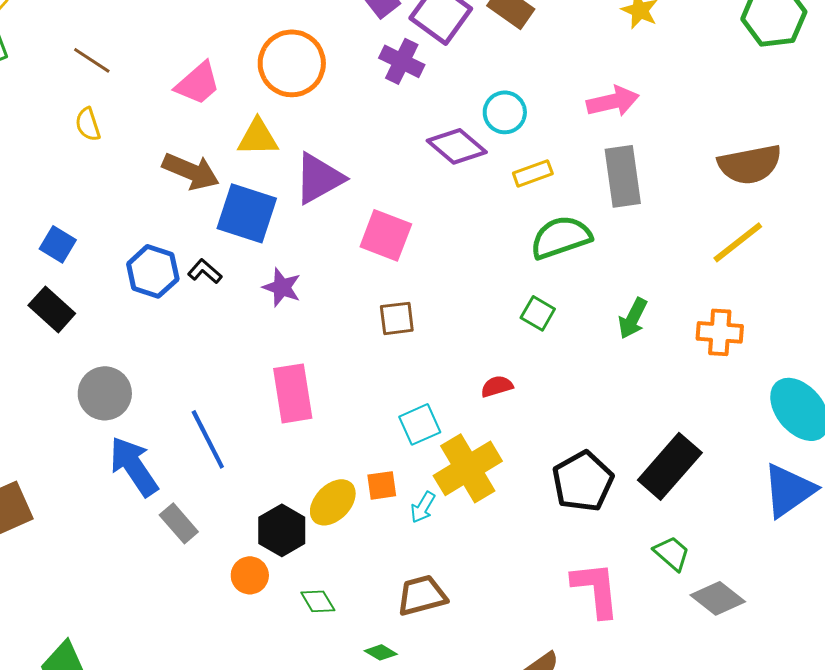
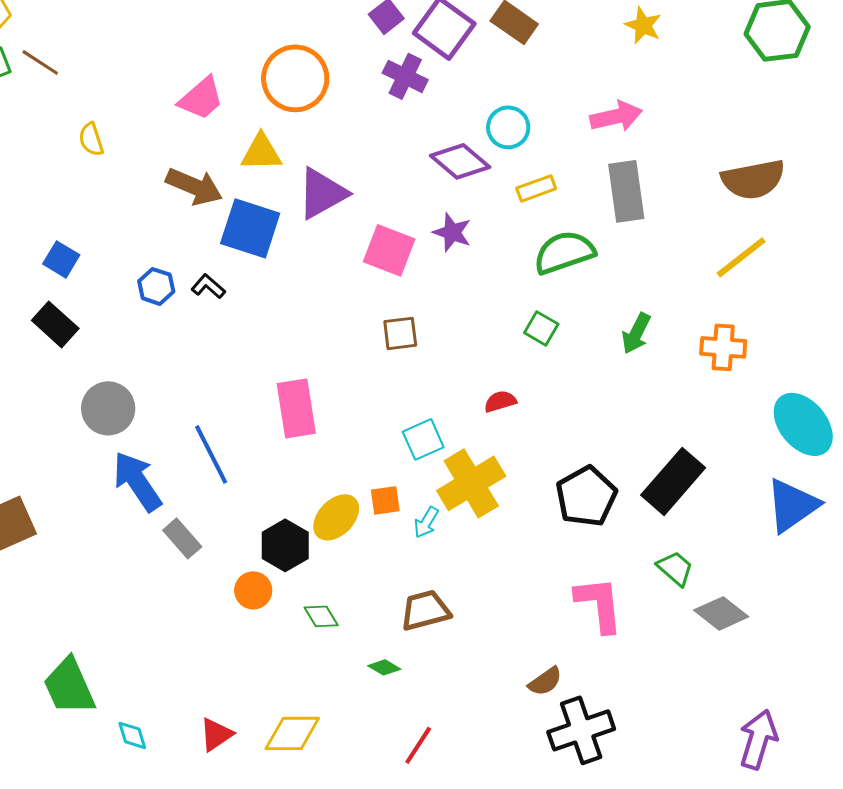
brown line: (92, 60) -> (40, 62), moved
blue hexagon: (153, 271) -> (156, 286), size x0.7
purple star: (282, 287) -> (452, 232), moved

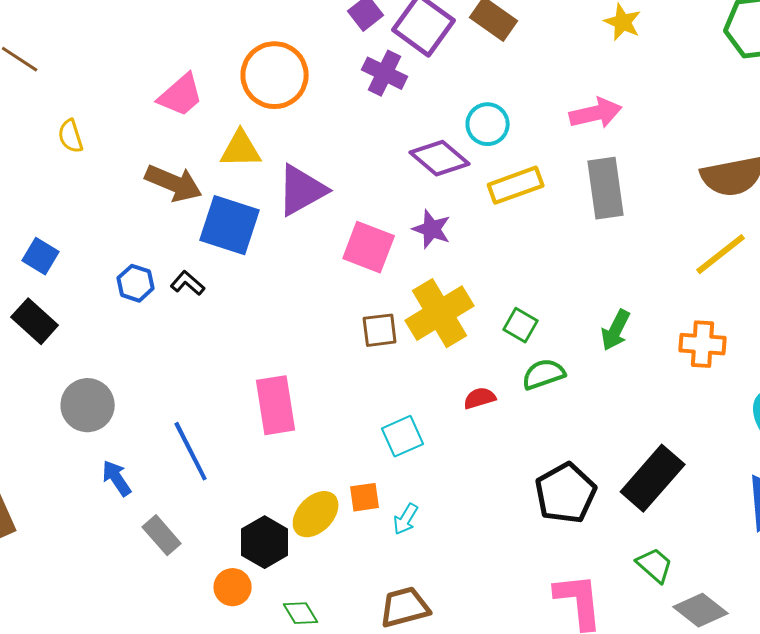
yellow rectangle: (536, 188) -> (516, 185), size x1.4
green semicircle: (564, 252) -> (544, 374), moved, size x0.7
blue arrow: (137, 481) -> (117, 478), size x0.6
yellow cross: (471, 483) -> (440, 313), moved

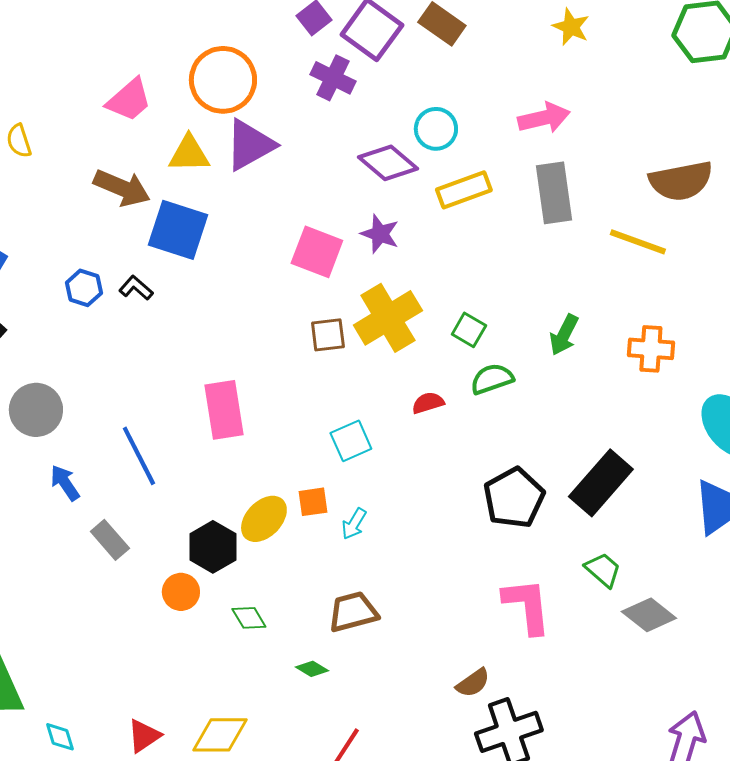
purple triangle: (302, 190) -> (250, 145), moved
yellow line: (721, 254) -> (638, 242), moved, turned 58

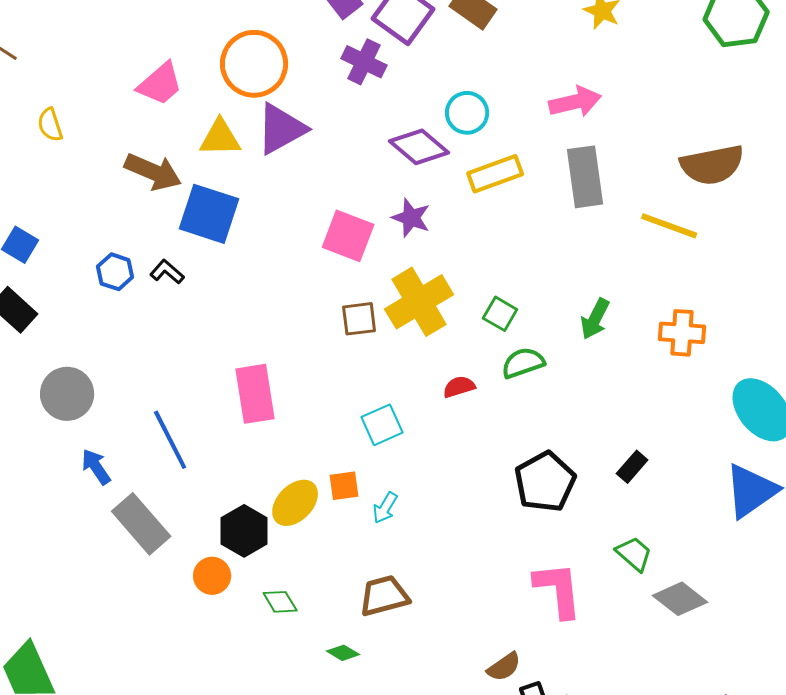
black rectangle: (601, 483) -> (632, 467), size x0.5
gray rectangle: (110, 540) -> (141, 524), size x1.5

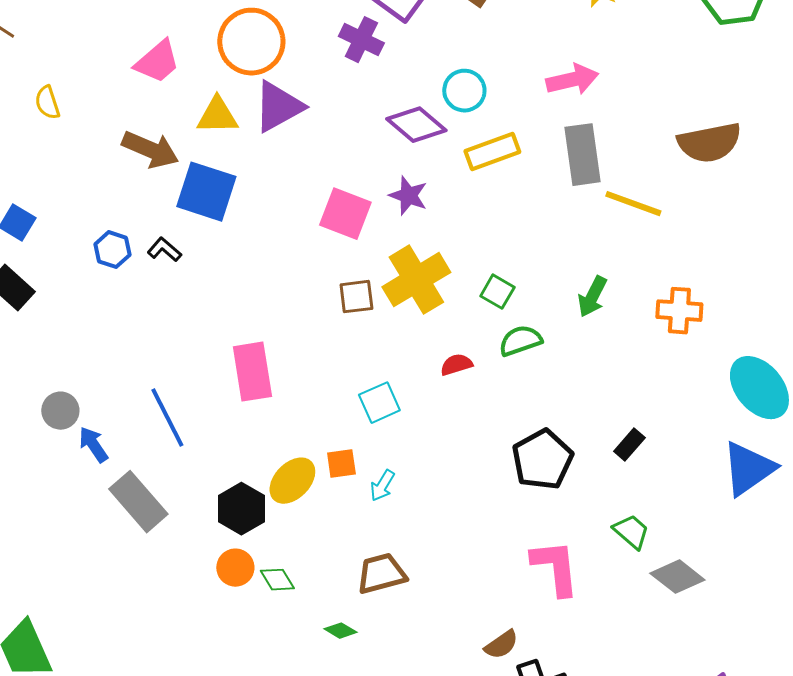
yellow line: (669, 226) -> (633, 204), moved
gray circle: (67, 394) -> (60, 411), moved, size x0.7
orange circle: (212, 576) -> (235, 568), moved

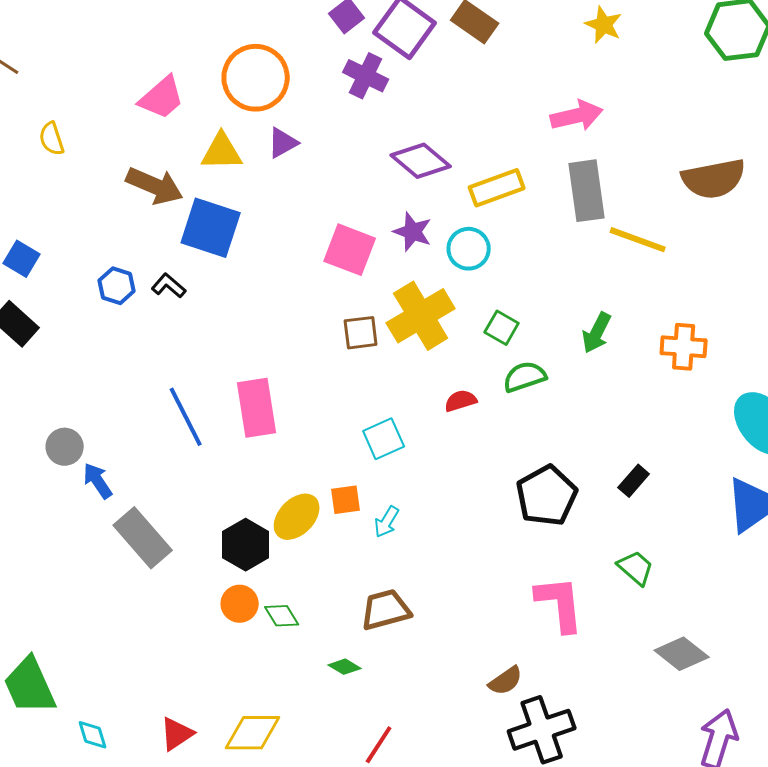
cyan circle: (464, 91) -> (469, 249), moved
purple triangle: (278, 107) -> (283, 143), size x0.6
blue line: (167, 418) -> (186, 417), moved
gray diamond: (677, 577) -> (682, 654), moved

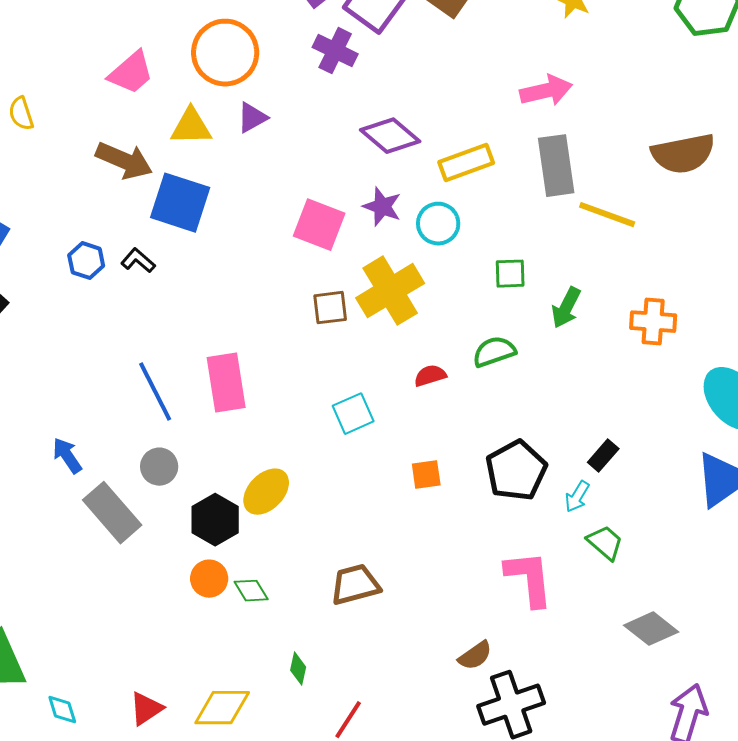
green square: (502, 328) -> (510, 274), moved, turned -32
gray circle: (65, 447) -> (159, 467), moved
orange square: (346, 500) -> (426, 475), moved
cyan arrow: (387, 522) -> (577, 497), moved
green diamond: (345, 667) -> (298, 669), moved, turned 72

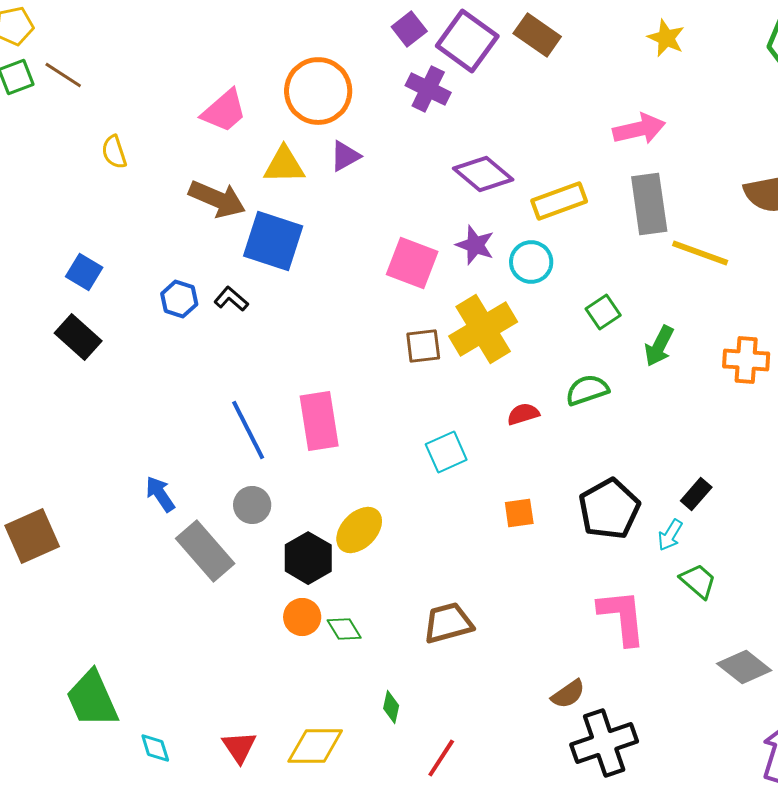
green square: (510, 274) -> (603, 312), turned -32
red triangle: (146, 709) -> (239, 747), turned -30

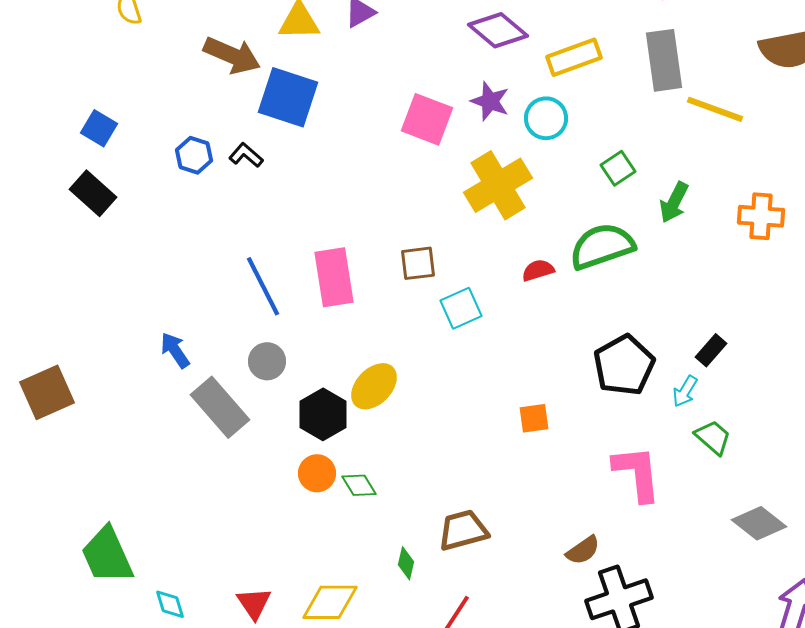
brown square: (423, 346) -> (418, 263), moved
green semicircle: (587, 390) -> (602, 246), size x1.5
orange square: (519, 513) -> (534, 418), moved
brown trapezoid: (448, 623) -> (463, 530), moved

